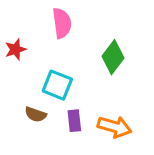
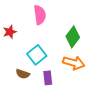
cyan square: (57, 85) -> (37, 55), turned 30
orange arrow: (115, 127) -> (74, 63), moved

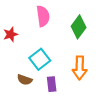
green diamond: (73, 37) -> (79, 27), moved
orange arrow: (74, 63) -> (80, 68), turned 75

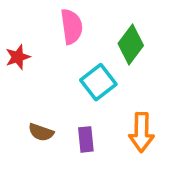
cyan square: (40, 59) -> (98, 82), moved
orange arrow: (80, 68) -> (141, 132), moved

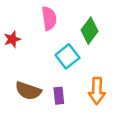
brown semicircle: (41, 132) -> (28, 91), size x1.5

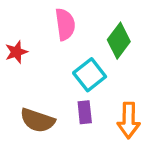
purple rectangle: (59, 96) -> (85, 112), moved

